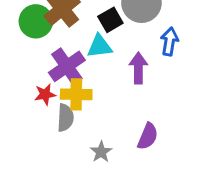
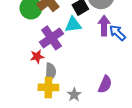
blue arrow: (169, 42) -> (117, 33), moved, turned -54
purple arrow: (138, 68) -> (104, 26), moved
yellow cross: (76, 94) -> (48, 87), moved

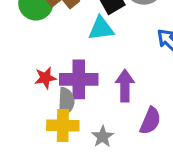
purple arrow: (104, 26) -> (125, 86), moved
purple cross: (52, 38) -> (79, 79), moved, turned 35

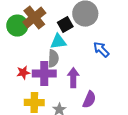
gray semicircle: (66, 102) -> (53, 59), moved

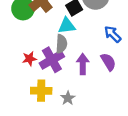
purple cross: (44, 74) -> (52, 60), turned -30
purple semicircle: (89, 100) -> (108, 62), moved, turned -54

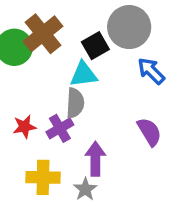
blue arrow: (113, 34) -> (151, 71), moved
purple cross: (52, 60) -> (60, 128), size x0.7
purple arrow: (83, 64) -> (95, 159), moved

